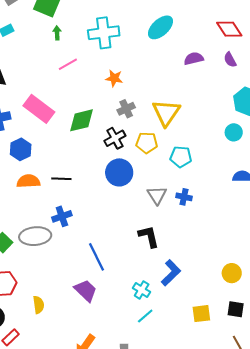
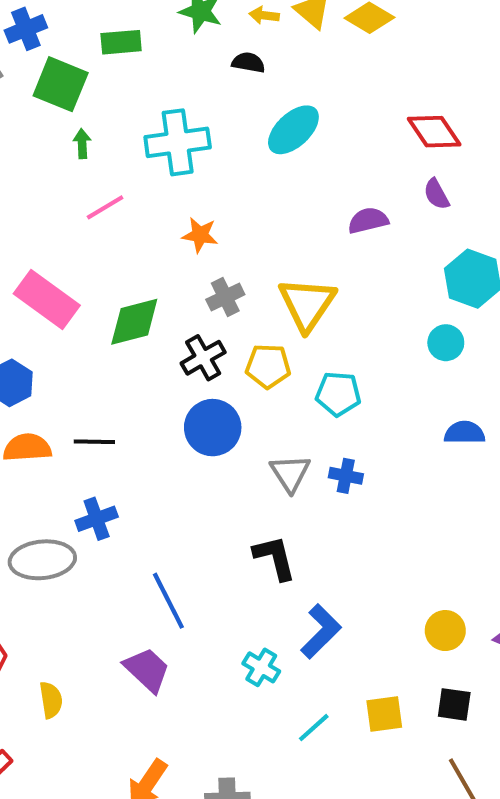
purple semicircle: (194, 59) -> (368, 220), moved
cyan line: (145, 316) -> (314, 728), moved

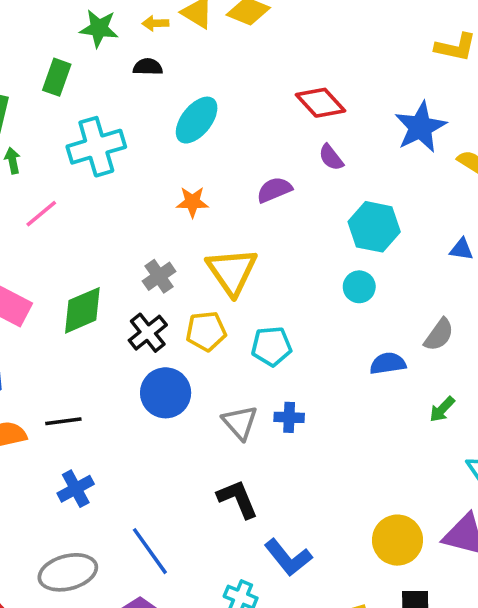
green rectangle: (121, 42) -> (57, 77), moved, turned -57
orange star: (200, 235) -> (192, 202), moved
gray ellipse: (42, 560) -> (68, 572), moved
blue L-shape: (321, 631) -> (288, 557), turned 105
yellow circle: (445, 631) -> (397, 540), size x1.4

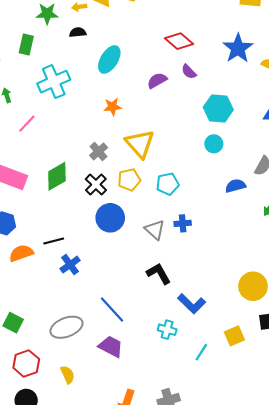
purple semicircle: (274, 190) -> (157, 81), moved
blue cross: (76, 489) -> (70, 265), moved

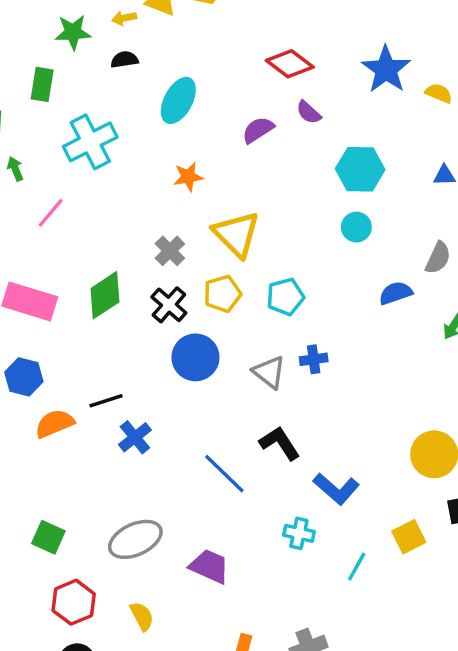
blue line: (112, 309) -> (224, 474), moved

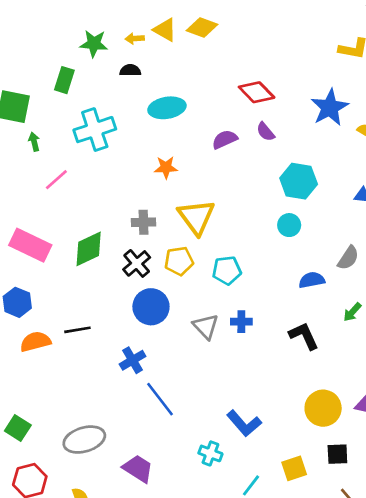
cyan ellipse: (178, 100) -> (167, 108), turned 44
gray cross: (170, 251) -> (143, 222), turned 35
blue cross: (135, 437) -> (133, 360), moved
black L-shape: (280, 443) -> (304, 336), moved

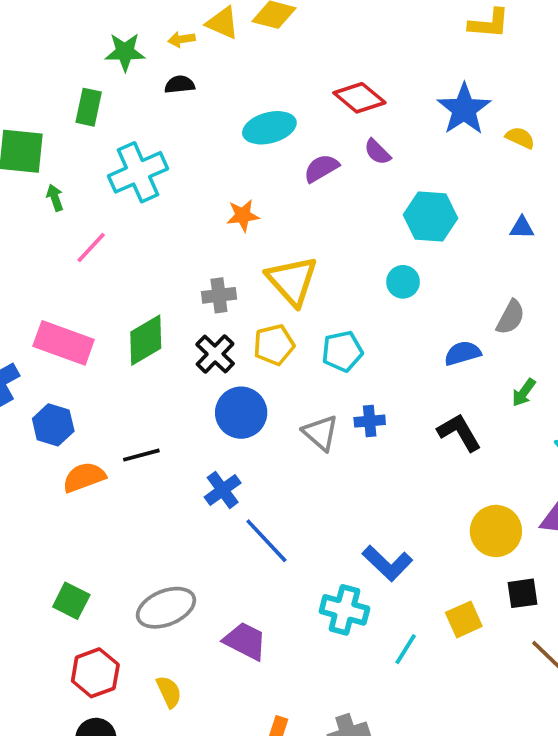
cyan ellipse: (167, 108) -> (269, 128), moved
cyan circle: (289, 225) -> (403, 282), moved
cyan cross: (210, 453) -> (344, 610), size x1.4

